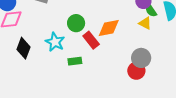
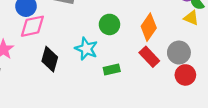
orange diamond: (109, 28) -> (149, 27), turned -40
red rectangle: (91, 40) -> (149, 57), moved
gray circle: (141, 58) -> (179, 53), moved

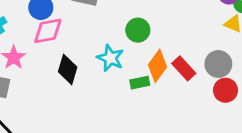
orange diamond: (149, 27) -> (158, 66), moved

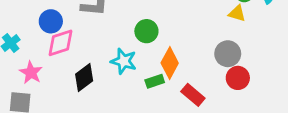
red rectangle: (184, 68) -> (193, 95), moved
black diamond: (68, 69) -> (84, 77), turned 44

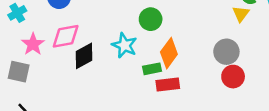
yellow triangle: (237, 13) -> (241, 14), turned 42
pink diamond: (60, 43) -> (66, 36), moved
red rectangle: (193, 95) -> (168, 84), moved, turned -55

